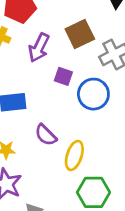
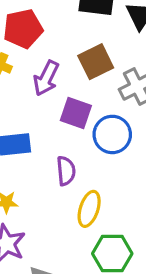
purple square: (63, 76) -> (76, 113), size x1.4
purple semicircle: (46, 135) -> (66, 171), moved, turned -140

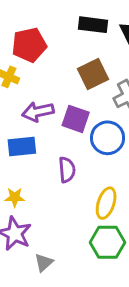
purple arrow: (46, 78) -> (38, 112), moved, turned 52
yellow ellipse: (89, 209) -> (106, 203), moved

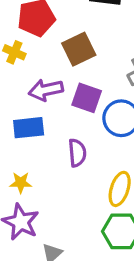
brown square: (93, 74) -> (79, 49), moved

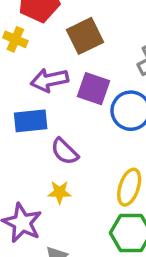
purple semicircle: (77, 153) -> (65, 151), moved, turned 140
yellow star: (21, 183) -> (60, 192), moved

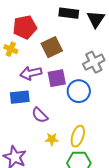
purple square: (93, 89) -> (57, 78), turned -30
yellow star: (60, 192) -> (52, 139), moved

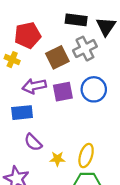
gray cross: (94, 62) -> (85, 49), moved
blue circle: (79, 91) -> (94, 89), moved
purple semicircle: (40, 115) -> (33, 142), moved

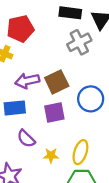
brown square: (57, 57) -> (57, 82), moved
blue circle: (94, 89) -> (91, 99), moved
purple square: (63, 92) -> (54, 113), moved

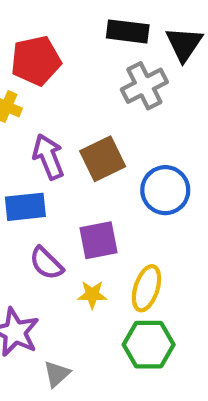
purple arrow: (27, 81) -> (48, 157), turned 80
purple square: (54, 113) -> (98, 240), moved

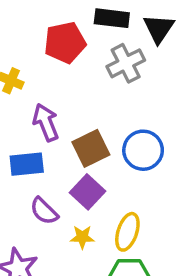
red pentagon: (36, 61) -> (65, 42), moved
brown square: (103, 159) -> (91, 148), moved
purple square: (98, 240) -> (87, 192), turned -36

